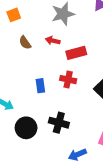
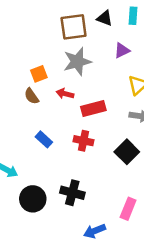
orange square: (14, 15) -> (39, 74), moved
blue rectangle: (40, 86) -> (44, 139), moved, turned -40

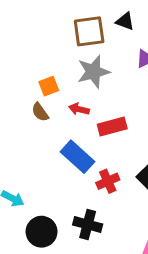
blue rectangle: (44, 139) -> (78, 157), moved, size x1.6
red cross: (83, 141) -> (108, 181), moved, turned -36

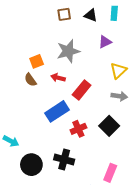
brown square: (89, 31) -> (64, 14), moved, size x0.6
red rectangle: (112, 126) -> (82, 90), turned -36
blue rectangle: (78, 157) -> (57, 111), turned -75

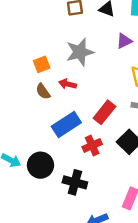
brown semicircle: (30, 80) -> (43, 91), moved
red rectangle: (82, 90) -> (104, 112), moved
black circle: (31, 165) -> (40, 165), moved

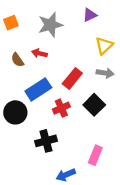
orange square: (42, 64) -> (11, 23), moved
black circle: (40, 165) -> (15, 112), moved
black cross: (75, 182) -> (46, 141), turned -30

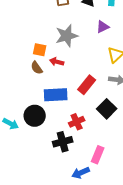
orange square: (11, 23) -> (40, 50), moved, turned 32
blue rectangle: (38, 89) -> (56, 95), turned 30
red cross: (61, 108) -> (77, 122), moved
pink rectangle: (95, 155) -> (98, 155), moved

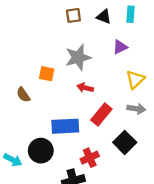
red arrow: (57, 62) -> (85, 88), moved
brown semicircle: (37, 68) -> (23, 95), moved

